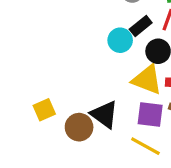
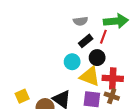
cyan circle: (120, 40) -> (72, 62), moved

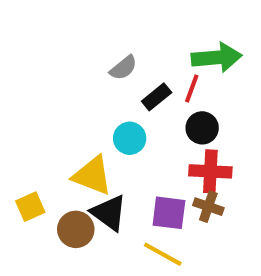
gray semicircle: (80, 21) -> (123, 68), moved, turned -32
black circle: (97, 58) -> (202, 128), moved
yellow triangle: (90, 76) -> (92, 176), moved

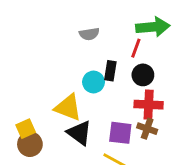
gray semicircle: (123, 68) -> (89, 34), turned 30
black rectangle: (157, 97) -> (110, 71), moved, turned -42
brown circle: (76, 229) -> (30, 144), moved

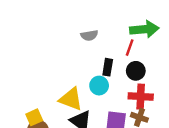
cyan circle: (93, 82) -> (99, 86), moved

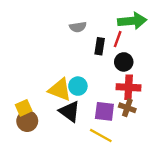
black rectangle: (108, 67) -> (100, 46), moved
cyan circle: (99, 86) -> (78, 86), moved

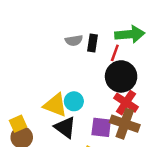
black rectangle: (100, 46) -> (92, 43), moved
black circle: (124, 62) -> (121, 76), size x1.6
red cross: (129, 87) -> (126, 103), turned 30
brown cross: (127, 108) -> (125, 124), size x1.6

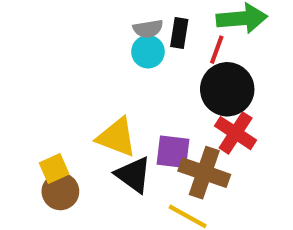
cyan circle: (74, 101) -> (148, 52), moved
brown cross: (125, 124) -> (204, 173), moved
purple square: (101, 127) -> (173, 152), moved

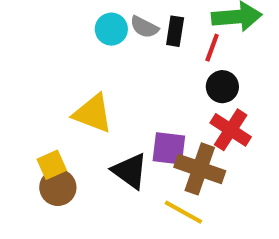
gray semicircle: (148, 29) -> (144, 27), turned 36
cyan circle: (148, 52) -> (111, 29), moved
black circle: (227, 89) -> (222, 87), size x0.6
yellow triangle: (117, 137) -> (93, 113), moved

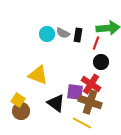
red cross: (231, 130) -> (91, 84), moved
yellow square: (52, 165) -> (18, 100), turned -32

